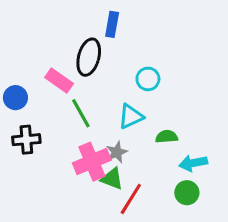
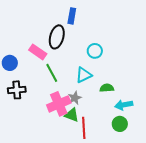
red line: (131, 199) -> (84, 128), turned -35

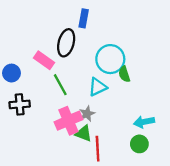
cyan circle: (95, 51) -> (110, 59), size x1.6
green semicircle: (107, 88) -> (124, 74), moved, turned -104

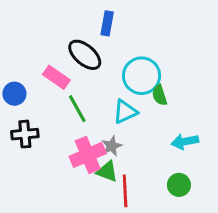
black ellipse: (66, 43) -> (85, 55), turned -64
cyan arrow: (144, 122) -> (185, 142), moved

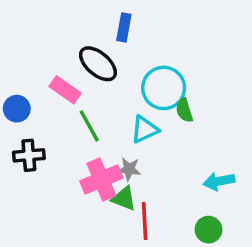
cyan arrow: (185, 142) -> (219, 181), moved
gray star: (112, 146) -> (129, 169), turned 30
green circle: (179, 185) -> (209, 230), moved

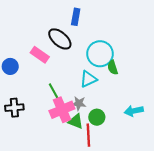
green line: (89, 126) -> (55, 93), moved
black cross: (29, 155) -> (14, 108), moved
green circle: (209, 230) -> (97, 117), moved

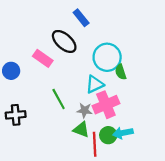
blue rectangle: (76, 17) -> (81, 18), turned -49
pink cross: (62, 110) -> (106, 105), moved
cyan arrow: (134, 111) -> (123, 133), moved
green circle: (97, 117) -> (108, 135), moved

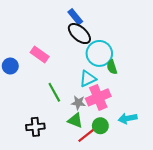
black ellipse: (64, 41) -> (79, 34), moved
black cross: (16, 115) -> (35, 127), moved
cyan arrow: (123, 133) -> (128, 118), moved
red line: (95, 144) -> (88, 134), turned 55

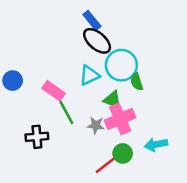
pink rectangle: (40, 54) -> (54, 91), moved
cyan triangle: (88, 79) -> (89, 75), moved
green triangle: (75, 120) -> (112, 100), moved
black cross: (35, 127) -> (37, 137), moved

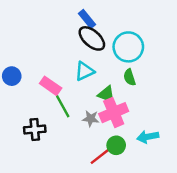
cyan circle: (121, 65) -> (128, 47), moved

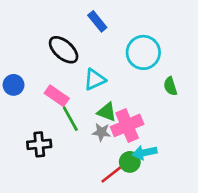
black ellipse: (92, 38) -> (64, 50), moved
green semicircle: (130, 77) -> (170, 86), moved
green triangle: (106, 94) -> (107, 112), moved
cyan arrow: (148, 137) -> (145, 152), moved

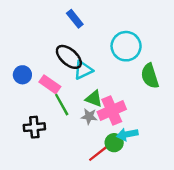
blue rectangle: (97, 21) -> (75, 19), moved
black ellipse: (64, 50) -> (69, 57), moved
blue circle: (14, 85) -> (22, 75), moved
green semicircle: (170, 86) -> (150, 76), size x1.5

